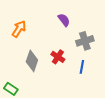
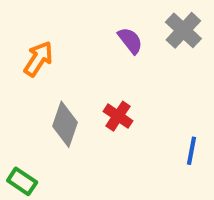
gray cross: (85, 41) -> (183, 30), moved, turned -30
blue line: (82, 67) -> (191, 151), moved

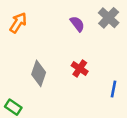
orange arrow: (38, 59) -> (18, 23), moved
red cross: (118, 116) -> (80, 68), moved

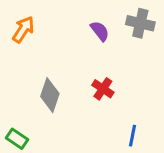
gray cross: (109, 18) -> (140, 23), turned -30
blue line: (113, 89) -> (133, 136), moved

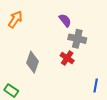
gray cross: (140, 23) -> (77, 39), moved
blue line: (133, 136) -> (96, 85), moved

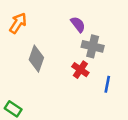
gray diamond: (33, 62) -> (36, 59), moved
blue line: (96, 85) -> (107, 84), moved

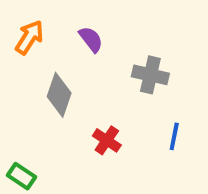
purple semicircle: (78, 24) -> (91, 39), moved
red cross: (80, 70) -> (107, 140), moved

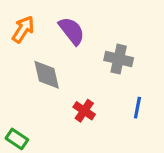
purple semicircle: (91, 39) -> (72, 31), size x1.4
gray diamond: (59, 95) -> (47, 75), turned -32

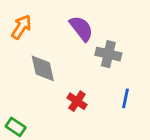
purple semicircle: (72, 31) -> (81, 28), moved

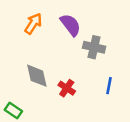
orange arrow: (21, 27) -> (33, 24), moved
gray diamond: (43, 68) -> (37, 76), moved

